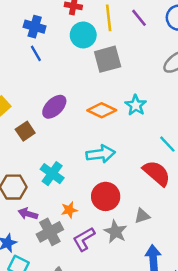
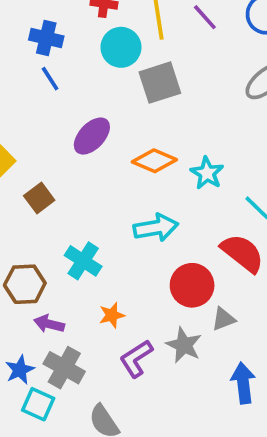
cyan star: (136, 105) -> (207, 173), moved
purple ellipse: (54, 107) -> (92, 136), moved
red circle: (106, 196) -> (192, 285), moved
gray cross: (50, 232) -> (64, 368), moved, turned -30

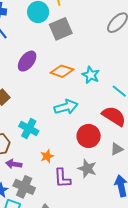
gray triangle: (223, 319) -> (117, 149), moved
purple L-shape: (136, 359) -> (62, 178), turned -55

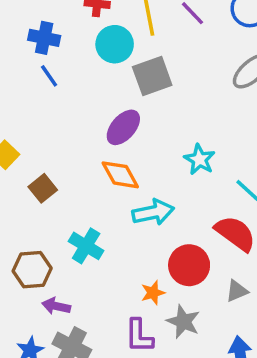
purple ellipse: (27, 61) -> (123, 127), moved
orange diamond: (62, 71) -> (120, 175), moved, turned 40
orange star: (47, 156) -> (153, 293), moved

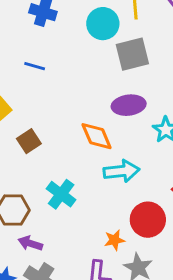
blue line: (49, 76) -> (35, 66), moved, turned -45
purple ellipse: (123, 127) -> (129, 105), moved, turned 36

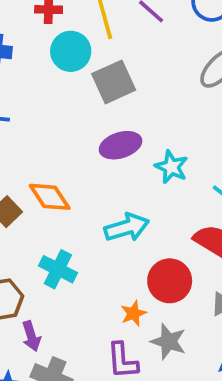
orange diamond: (97, 136) -> (50, 197), moved
purple arrow: (30, 243) -> (31, 336), turned -115

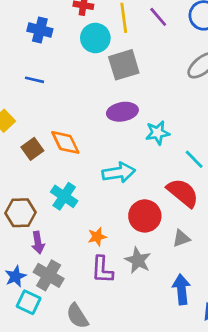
cyan star: (171, 167) -> (158, 133), turned 30
orange star: (133, 313) -> (97, 237), moved

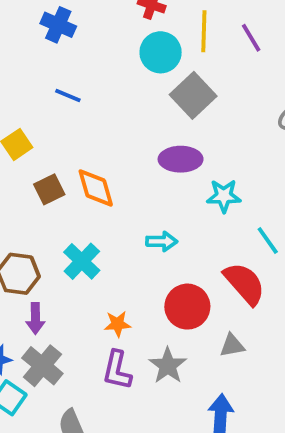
blue cross: (40, 30) -> (58, 25), moved
gray square: (124, 65) -> (193, 95), turned -36
cyan arrow: (119, 173) -> (162, 241), size x0.7

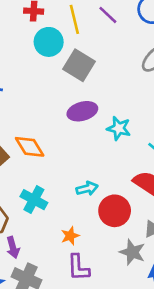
cyan star: (224, 196) -> (119, 128), turned 30
cyan arrow: (162, 241) -> (87, 188), moved
gray star: (168, 366) -> (132, 252), moved

